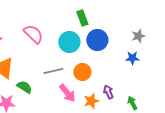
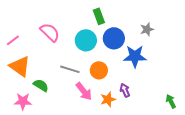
gray star: (138, 36) -> (147, 29), moved
blue star: (132, 58) -> (135, 56), moved, size x1.6
gray line: (53, 71) -> (70, 69), turned 30
green arrow: (132, 103) -> (171, 101), moved

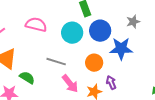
pink semicircle: (50, 32) -> (36, 25), turned -30
orange circle: (99, 70) -> (94, 63), moved

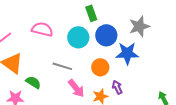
gray star: (133, 22) -> (139, 26), size x1.5

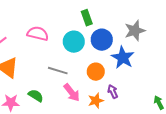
blue star: (127, 53) -> (123, 58), turned 30
green semicircle: (33, 82) -> (36, 96), moved

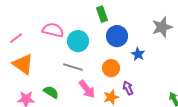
gray star: (135, 31) -> (162, 27), moved
cyan circle: (74, 42) -> (78, 41), moved
blue star: (123, 58) -> (138, 54), size x0.6

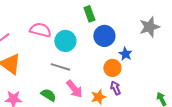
orange circle: (111, 68) -> (112, 68), moved
green semicircle: (51, 92) -> (48, 95), moved

